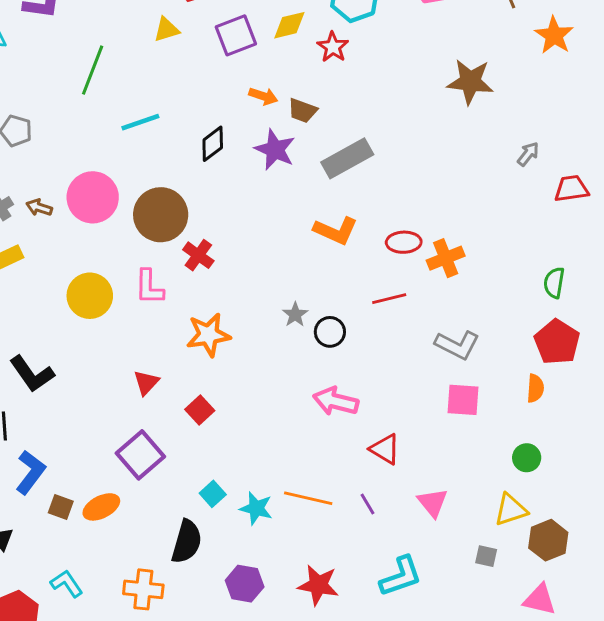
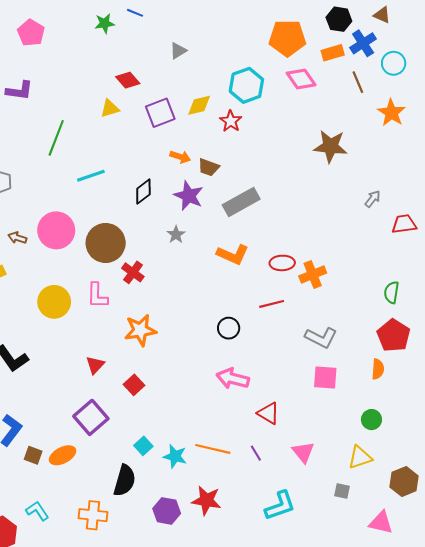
gray star: (295, 315) -> (176, 235), moved
brown hexagon: (548, 540) -> (404, 482), moved
red star: (318, 585) -> (206, 500), moved

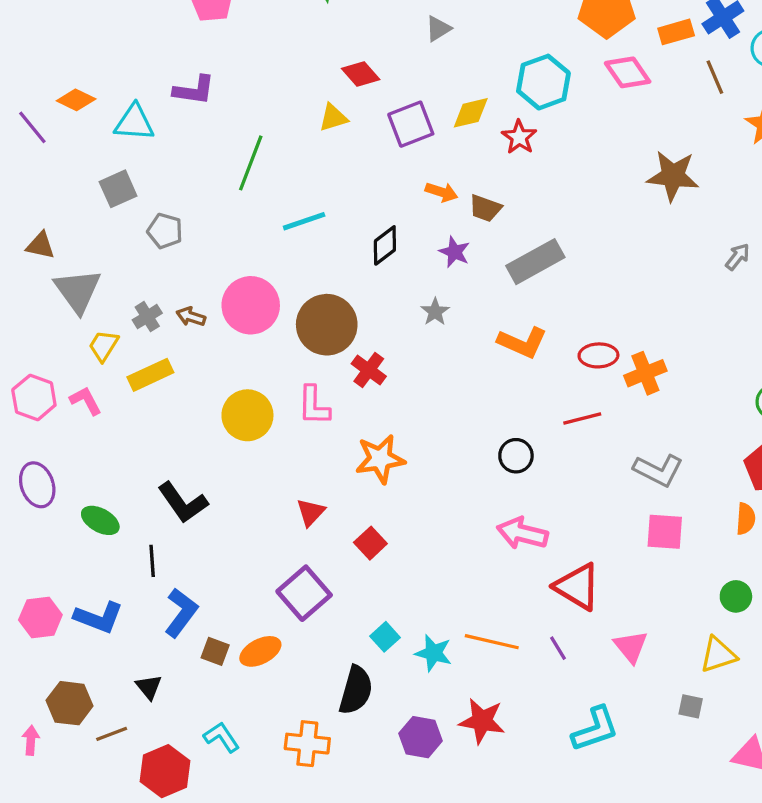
purple star: (189, 196) -> (454, 252), size x0.7
red triangle: (269, 413) -> (577, 587), size x1.4

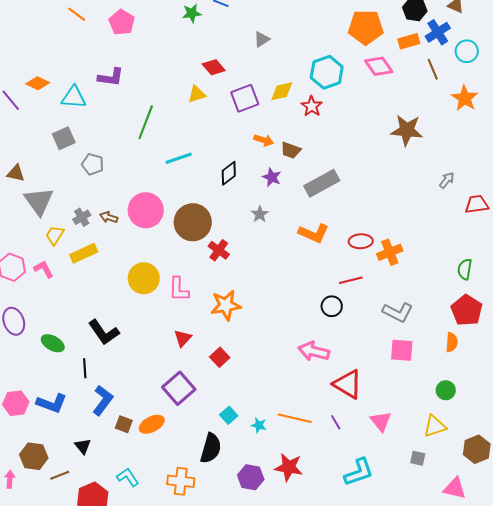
pink L-shape: (314, 406) -> (179, 289), moved
black circle: (516, 456) -> (332, 306), moved
cyan star: (433, 653) -> (259, 425), size x0.7

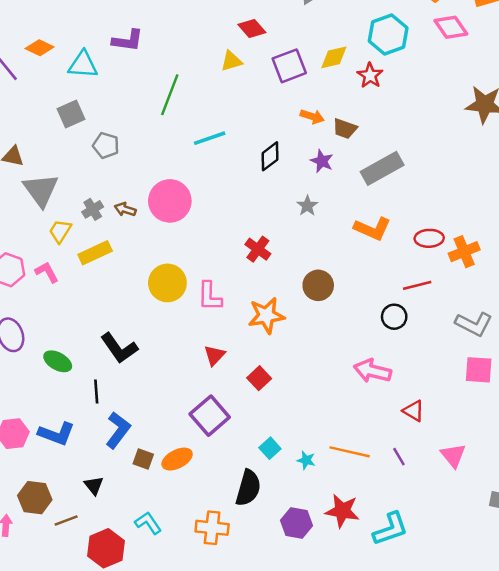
brown circle: (193, 222) -> (318, 285), moved, size x0.7
red triangle: (348, 384) -> (413, 411), size x0.6
cyan L-shape: (359, 472) -> (391, 529), moved

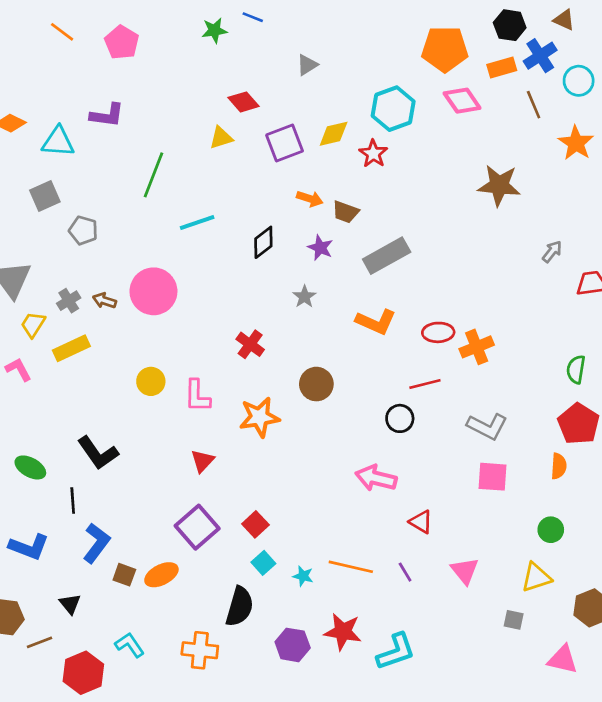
yellow circle: (167, 283) -> (151, 381), size x0.7
red square: (259, 378) -> (255, 524), moved

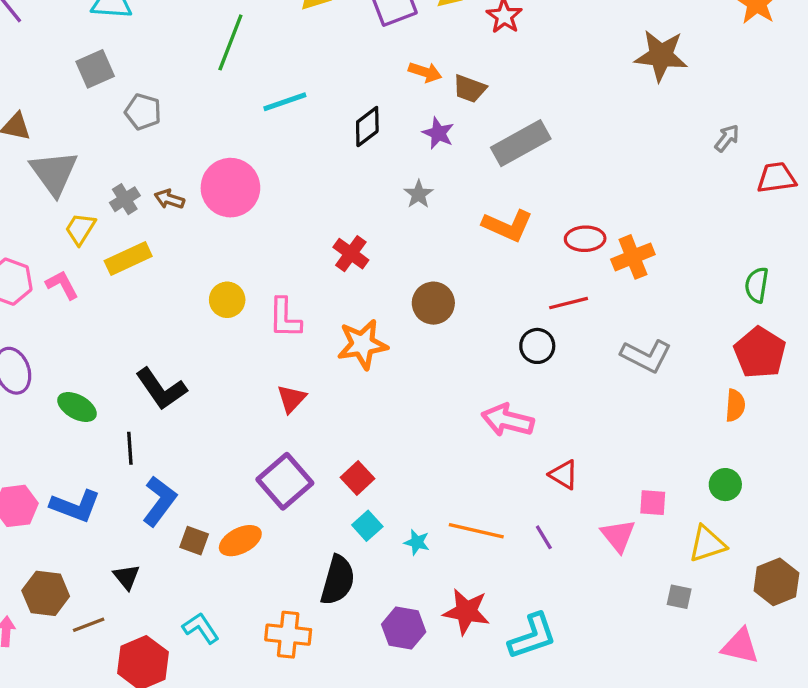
pink square: (492, 477) -> (653, 503), moved, size x0.7

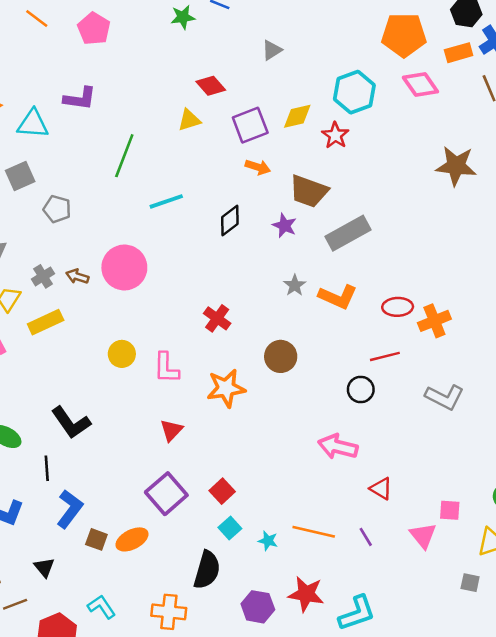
orange arrow: (425, 72) -> (258, 167), moved
brown trapezoid: (470, 89) -> (309, 191), size x1.5
gray star: (418, 194) -> (295, 285), moved

